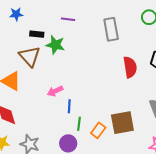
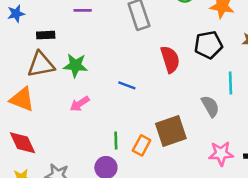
green star: (55, 45) -> (75, 65), moved
brown triangle: (30, 56) -> (41, 65), turned -50
blue line: (69, 106) -> (127, 85), moved, turned -64

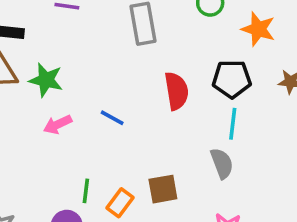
cyan line: (231, 83) -> (233, 124), moved
pink arrow: (80, 104) -> (58, 124), moved
brown square: (171, 131) -> (163, 189), size x0.7

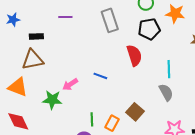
black pentagon: (232, 79) -> (149, 29), moved
green star: (46, 80) -> (52, 100), moved
brown square: (163, 189) -> (135, 112), turned -30

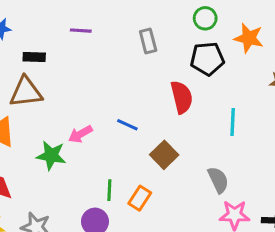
gray rectangle: (110, 20) -> (148, 41), size x0.7
gray semicircle: (166, 92) -> (218, 180), moved
brown square: (135, 112) -> (164, 155), moved

